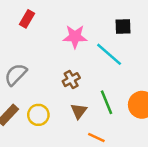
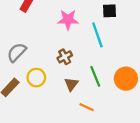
cyan line: (109, 54) -> (97, 35), turned 30
yellow circle: (38, 115) -> (36, 78), moved

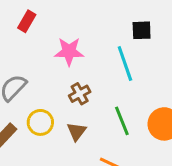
pink star: (68, 20) -> (69, 51), moved
brown triangle: (71, 84) -> (77, 131), moved

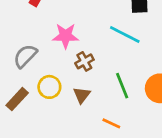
pink star: (69, 51) -> (66, 36), moved
cyan line: (125, 64) -> (125, 34), turned -44

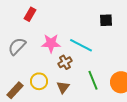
cyan line: (125, 34) -> (81, 45), moved
gray semicircle: (25, 56) -> (17, 46), moved

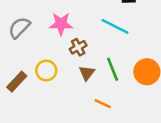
cyan line: (81, 45) -> (115, 26), moved
brown triangle: (63, 87) -> (87, 73), moved

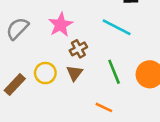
pink star: (61, 24) -> (61, 25), turned -30
brown triangle: (87, 73) -> (75, 73), moved

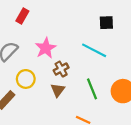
yellow circle: (45, 73) -> (26, 79), moved

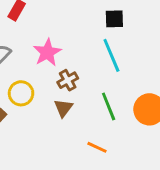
black square: (106, 23) -> (114, 19), moved
cyan line: (94, 50) -> (111, 55), turned 40

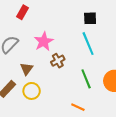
yellow circle: (21, 93) -> (32, 91), moved
brown triangle: (63, 108) -> (27, 69), moved

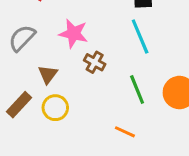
pink star: (44, 42) -> (73, 33), turned -30
brown cross: (58, 61) -> (95, 62), turned -32

